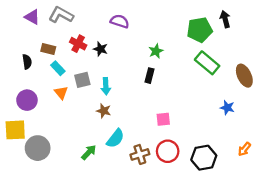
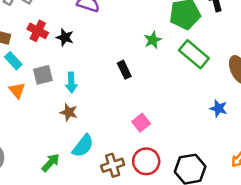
green star: (156, 51) -> (153, 40), moved
black rectangle: (149, 76) -> (124, 70), turned -40
pink square: (163, 119) -> (141, 123), turned -32

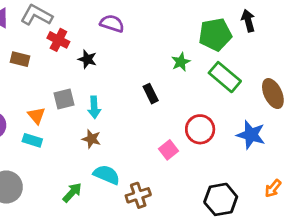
red cross: (38, 31) -> (58, 40), moved
cyan rectangle: (13, 61) -> (32, 140), moved, turned -30
blue star: (218, 108) -> (251, 135), size x1.5
cyan semicircle: (83, 146) -> (107, 175), turned -105
red circle: (146, 161) -> (200, 129), moved

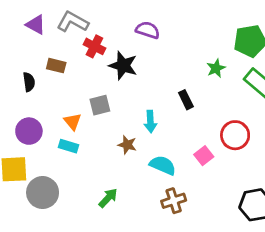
black star: (87, 59) -> (123, 66), size x1.5
cyan arrow: (94, 107) -> (150, 122), moved
cyan semicircle: (107, 175) -> (163, 165), moved

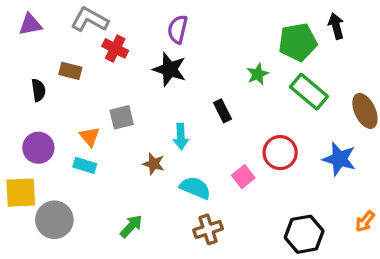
purple triangle: (36, 25) -> (30, 24), moved, turned -40
purple semicircle: (148, 30) -> (178, 29), turned -95
black star: (123, 66) -> (170, 69), moved

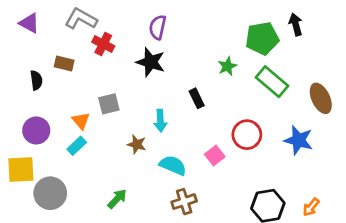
purple triangle: (30, 24) -> (29, 23), turned 40
cyan rectangle: (85, 165) -> (77, 146), turned -60
orange arrow: (365, 221) -> (311, 207), moved

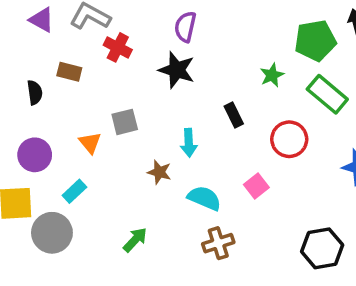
purple triangle: (29, 23) -> (42, 20), moved
red circle: (247, 135) -> (289, 139), moved
cyan rectangle: (77, 146) -> (74, 191), moved

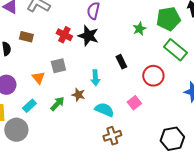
red cross: (118, 47) -> (64, 35), moved
green star: (272, 75) -> (139, 29), moved
green arrow: (135, 240) -> (57, 104), moved

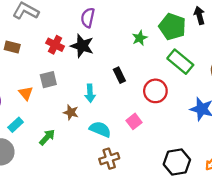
green pentagon: (168, 19) -> (172, 27), turned 30
green arrow: (57, 104) -> (47, 137), moved

